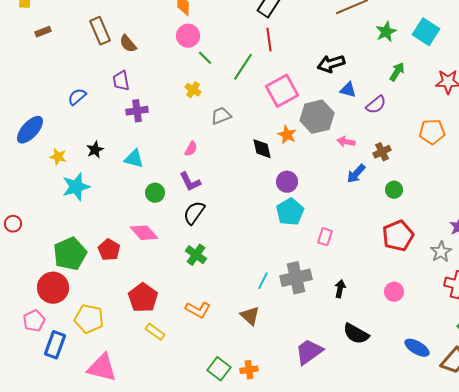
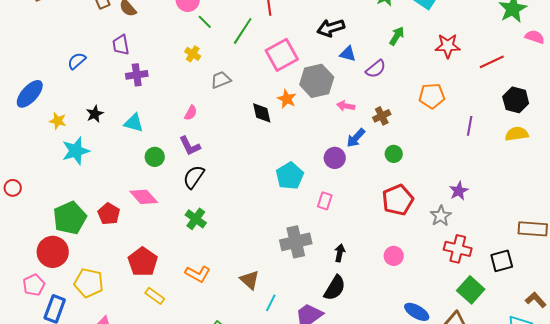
purple circle: (287, 182) -> (335, 158), moved
cyan line: (263, 281) -> (271, 303), moved
black semicircle: (356, 334) -> (335, 288), moved, turned -88

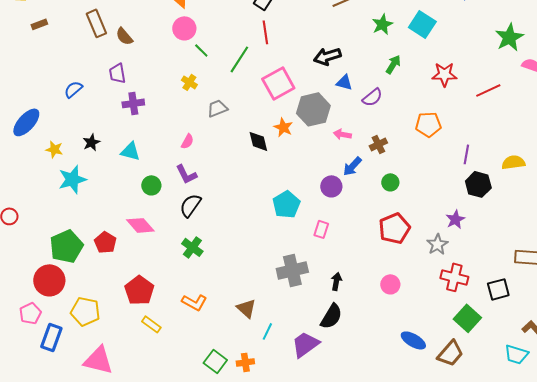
black hexagon: (516, 100) -> (478, 184), moved

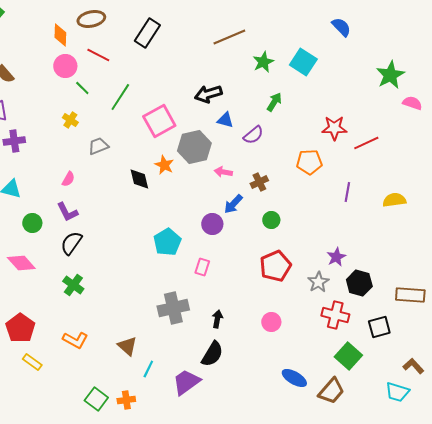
red line: (265, 32) -> (98, 55), moved, turned -55
red star: (444, 74) -> (334, 128), moved
red line: (488, 90) -> (366, 143), moved
black hexagon: (478, 184) -> (359, 283), moved

